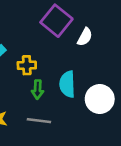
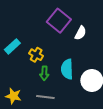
yellow cross: (27, 65) -> (36, 55), turned 32

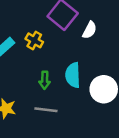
yellow cross: (36, 55) -> (34, 40), moved

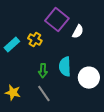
gray line: (46, 110) -> (44, 94), turned 48

